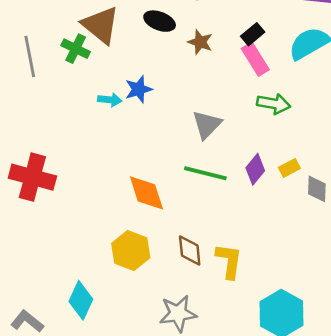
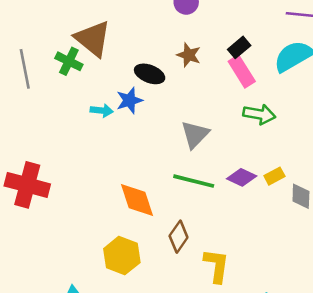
black ellipse: (160, 21) -> (150, 74), moved
purple diamond: (255, 169) -> (242, 177), turned 76
brown diamond: (190, 251) -> (179, 237), moved, turned 40

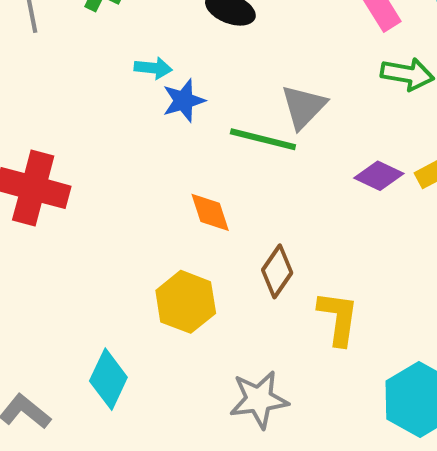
blue star: (129, 100) -> (184, 101), moved
green line: (194, 181) -> (263, 139), moved
orange diamond: (137, 200) -> (210, 212), size x0.7

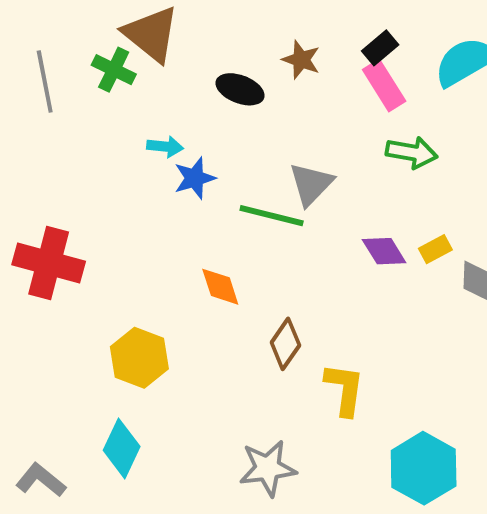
purple diamond: (379, 176) -> (384, 251), turned 33
yellow hexagon: (186, 302) -> (139, 358), moved

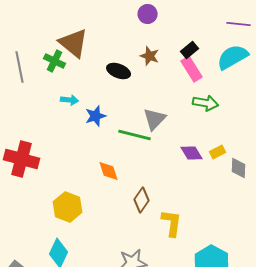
cyan arrow: (165, 147) -> (70, 100), moved

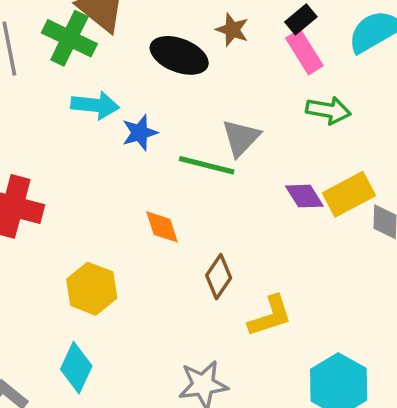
green cross: (55, 61) -> (69, 38), size x1.4
black ellipse: (119, 71) -> (179, 55), size x1.4
cyan arrow: (70, 100) -> (95, 105), size x1.5
yellow rectangle: (218, 152) -> (349, 194), size x1.8
yellow L-shape: (172, 223) -> (270, 316), turned 64

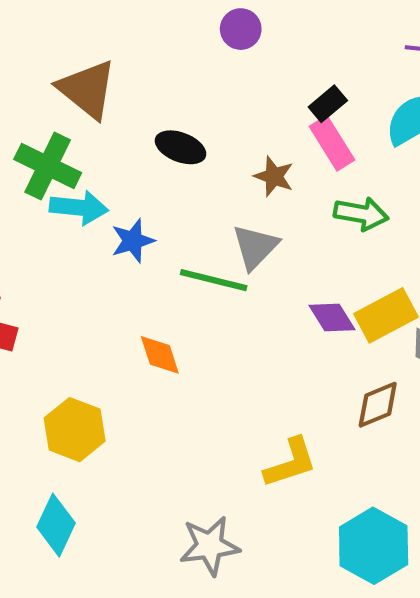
brown star: (232, 30) -> (274, 176), moved
green cross: (69, 38) -> (48, 166), moved
black ellipse: (179, 55) -> (181, 147), size x0.7
brown diamond: (219, 277) -> (378, 405), moved, turned 33

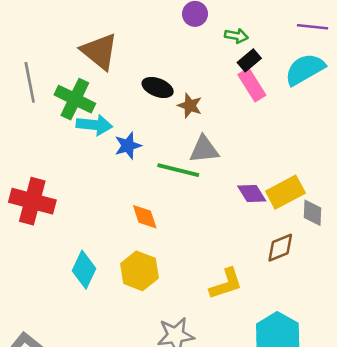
brown star: (274, 176) -> (190, 106), moved
green arrow: (361, 214) -> (236, 36), moved, size x0.7
gray triangle: (255, 247) -> (204, 149), turned 40
yellow hexagon: (75, 430) -> (139, 271), moved
cyan diamond: (56, 525) -> (84, 270), moved

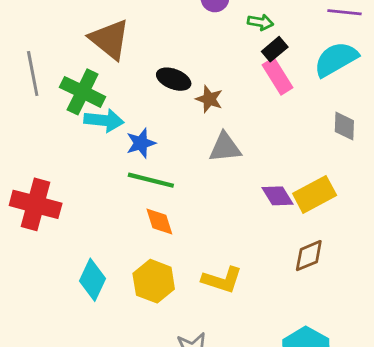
green line: (178, 170) -> (151, 180), moved
gray diamond: (313, 213) -> (344, 126), moved
yellow L-shape: (226, 284) -> (222, 280), moved, turned 36

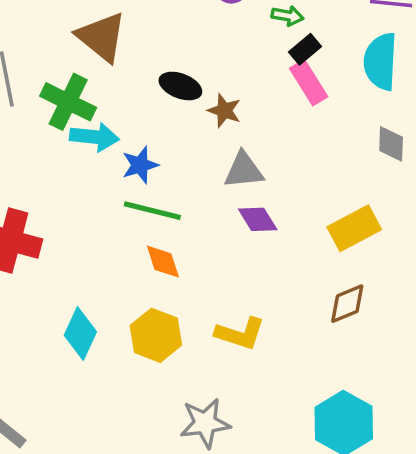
cyan semicircle: (336, 59) -> (381, 61), turned -57
purple diamond: (278, 196) -> (258, 219), moved

